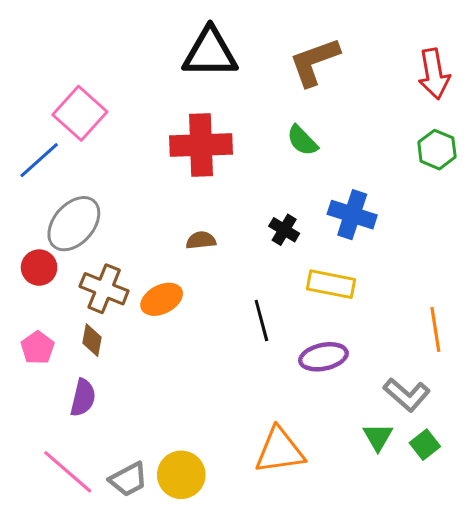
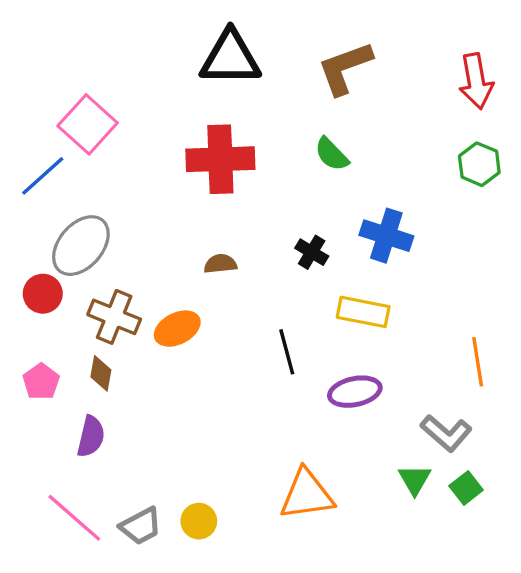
yellow circle: (181, 475) -> (199, 521), size x0.7

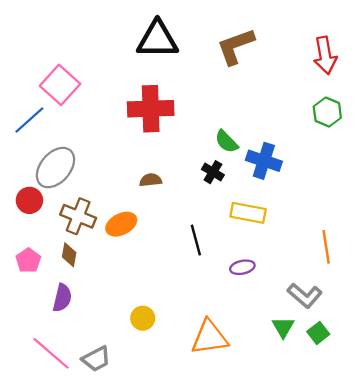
green semicircle: (332, 154) -> (227, 142), moved
purple ellipse: (355, 392) -> (242, 267), size x0.7
yellow circle: (199, 521) -> (143, 318), moved

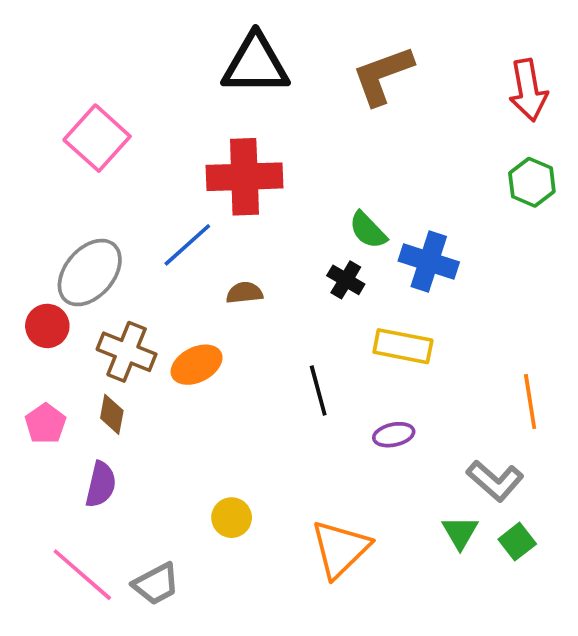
blue line: (29, 120) -> (187, 245), moved
orange triangle: (210, 337) -> (340, 549), turned -36

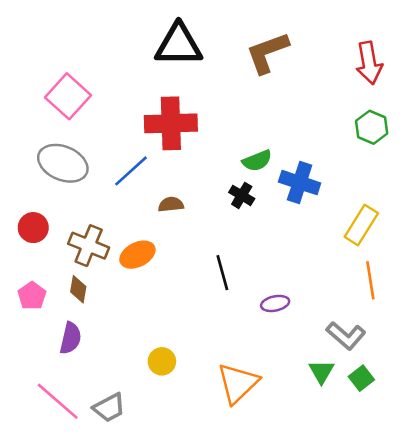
green semicircle: (368, 230) -> (257, 161), turned -68
gray ellipse: (90, 273) -> (63, 163), moved, turned 72
yellow rectangle: (403, 346) -> (361, 225), moved, turned -69

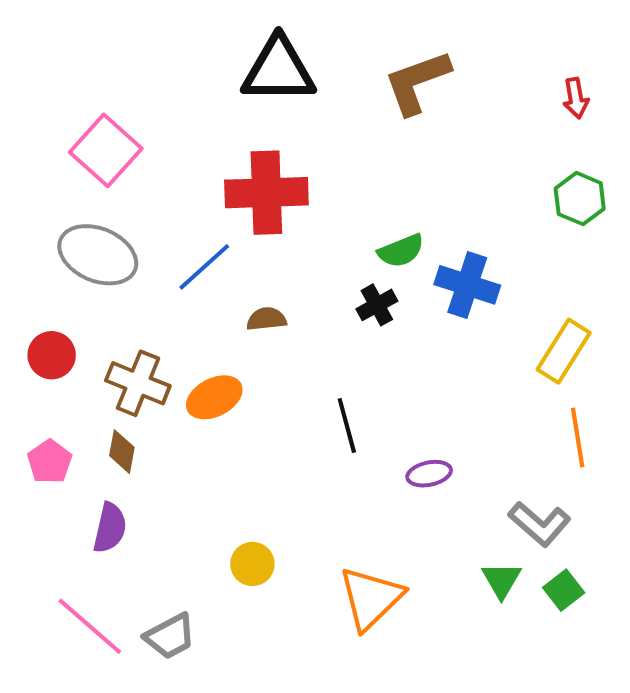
red arrow: (369, 63) -> (576, 98), size x0.6
black cross: (242, 195) -> (377, 305), turned 30

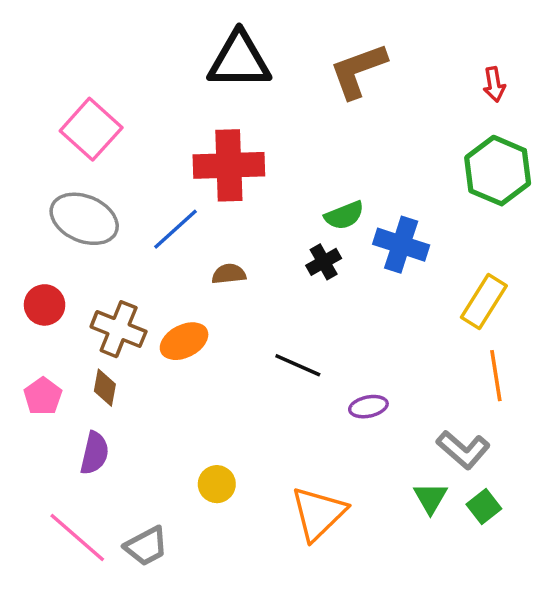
green hexagon: (580, 199) -> (498, 171), size x1.5
black line: (347, 425) -> (298, 365), turned -51

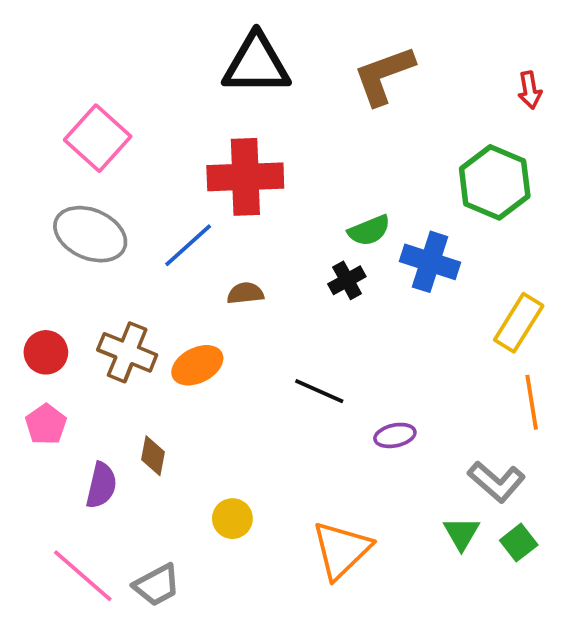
green hexagon: (498, 171) -> (495, 182), moved
red circle: (45, 305) -> (46, 352), moved
brown diamond: (105, 388) -> (153, 456), moved

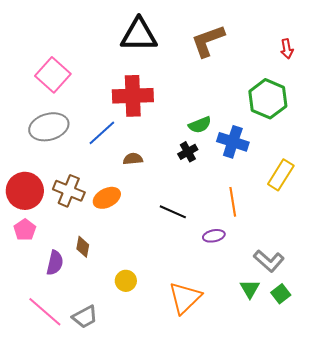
gray ellipse: (90, 234) -> (49, 127), turned -39
red circle: (46, 352) -> (25, 191), size x1.6
orange line: (532, 402) -> (233, 202), moved

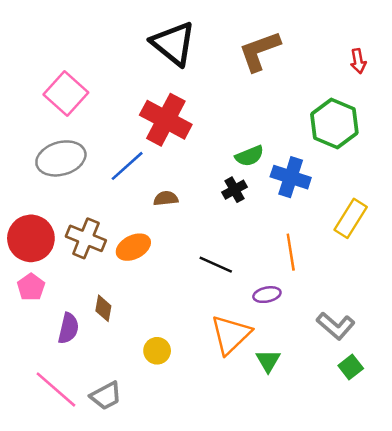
black triangle: (139, 35) -> (173, 44), turned 39
red cross: (133, 96) -> (166, 120), turned 30
green triangle: (250, 289) -> (268, 361), moved
orange triangle: (185, 298) -> (231, 335), moved

